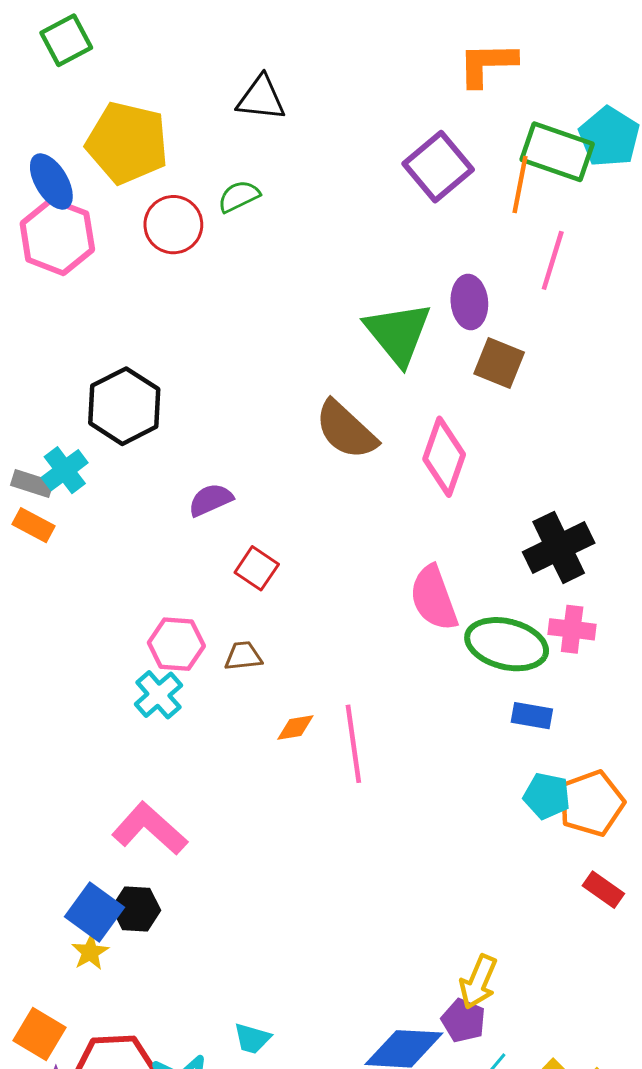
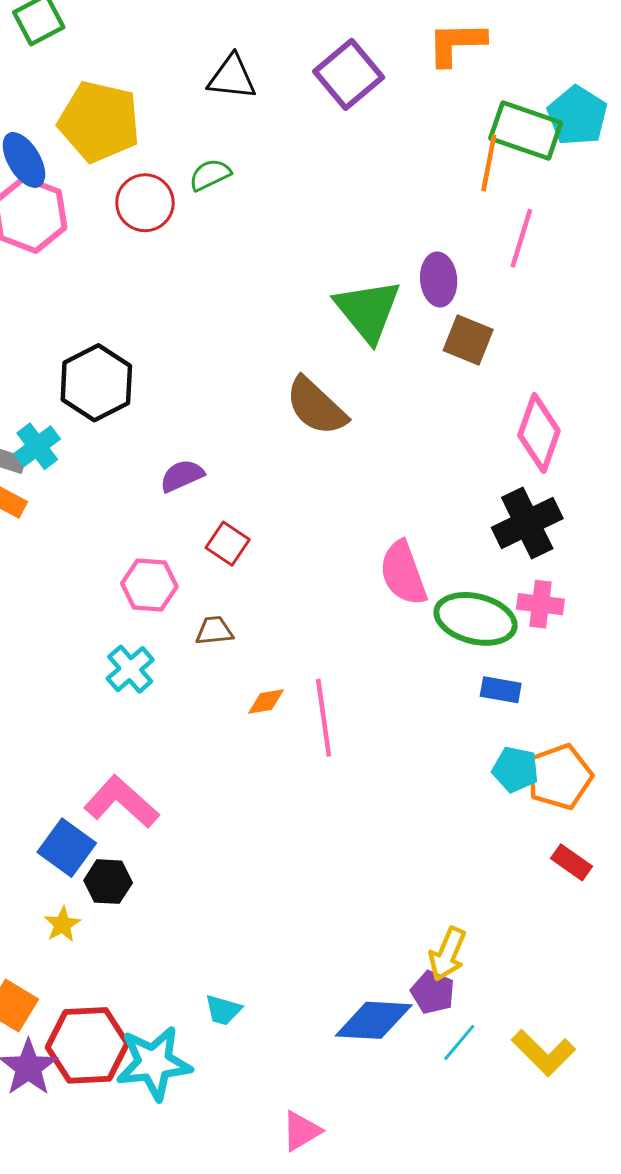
purple square: (438, 167) -> (349, 74), moved
pink diamond: (444, 457) -> (539, 433), moved
pink hexagon: (176, 644) -> (149, 585), moved
blue square: (94, 912) -> (67, 848), moved

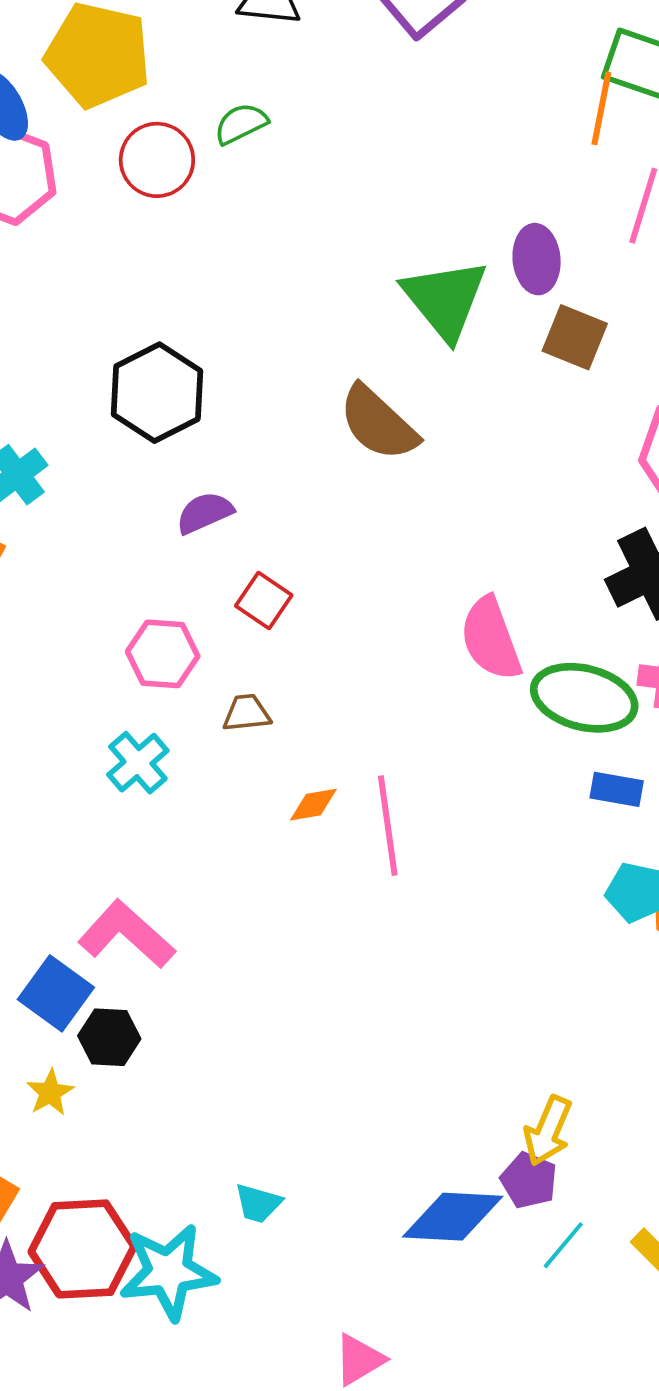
black hexagon: (96, 383) -> (157, 393), moved

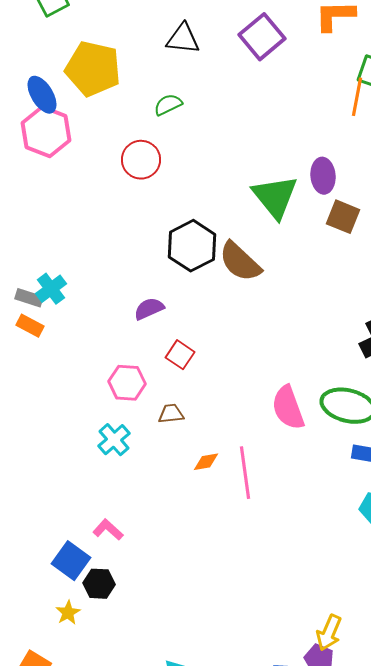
red circle: (157, 160) -> (141, 160), moved
black hexagon: (157, 393) -> (192, 246), moved
pink semicircle: (491, 639) -> (288, 408), moved
pink L-shape: (126, 934) -> (108, 530), size x0.6

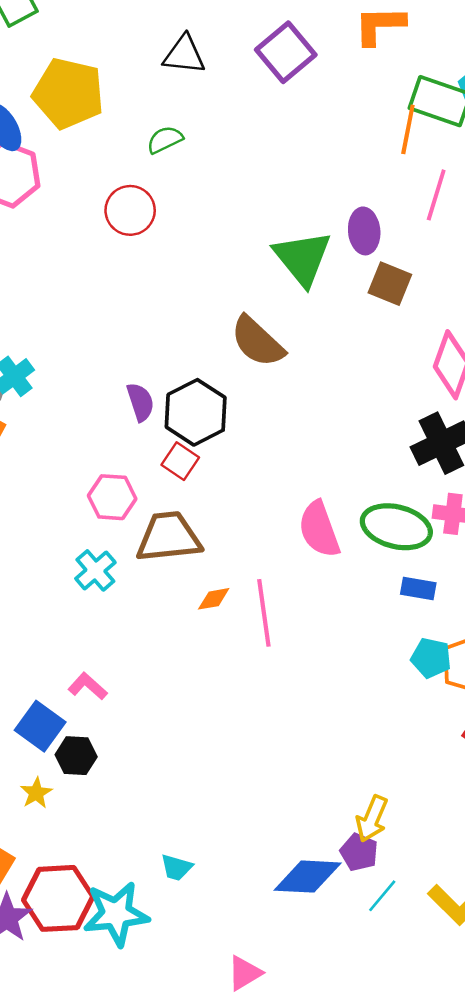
black hexagon: (192, 246) -> (196, 412), moved
purple semicircle: (149, 309) -> (140, 402), turned 96
brown trapezoid: (171, 414) -> (169, 537), size x2.0

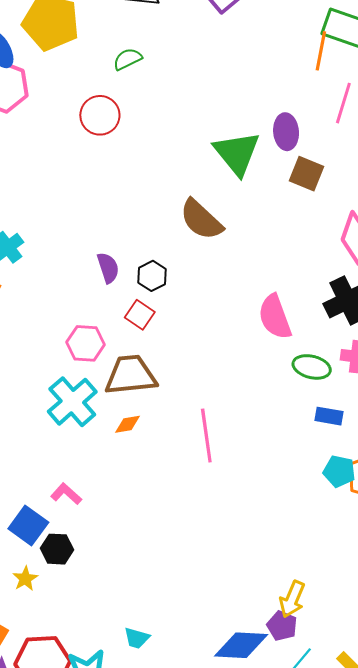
black hexagon: (196, 412) -> (152, 276), size x0.6
green ellipse: (396, 527) -> (312, 367), size x0.7
pink semicircle: (319, 529) -> (275, 317), moved
cyan cross: (95, 570) -> (72, 402), size x1.5
orange diamond: (214, 599) -> (128, 424), moved

